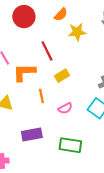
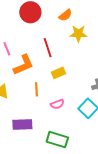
orange L-shape: (24, 72) -> (23, 65), turned 150

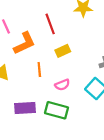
green rectangle: (57, 140) -> (57, 110), moved

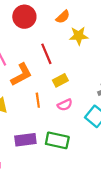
pink semicircle: (62, 85) -> (65, 105), moved

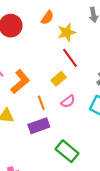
red line: (46, 54) -> (70, 58), moved
purple rectangle: (25, 140) -> (39, 126), moved
green rectangle: (57, 140) -> (67, 151), moved, turned 40

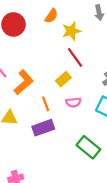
pink semicircle: (68, 101) -> (73, 102), turned 32
green rectangle: (67, 151) -> (88, 147), moved

